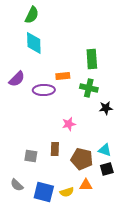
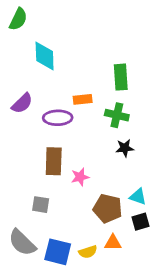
green semicircle: (32, 15) -> (18, 19), moved
black star: (106, 108) -> (125, 148), moved
pink star: (69, 124) -> (80, 177), moved
brown rectangle: (55, 149) -> (54, 161), moved, size x1.5
gray semicircle: (17, 185) -> (22, 243), size x1.6

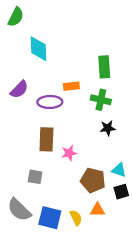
yellow semicircle: (88, 252) -> (76, 218), turned -98

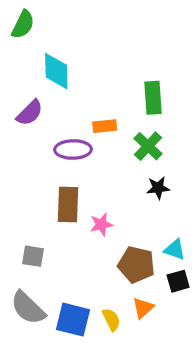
purple semicircle: (19, 90) -> (30, 113), moved
green cross: (101, 100) -> (148, 146), turned 30
gray square: (35, 177) -> (33, 256), moved
orange triangle: (97, 210) -> (143, 308), turned -42

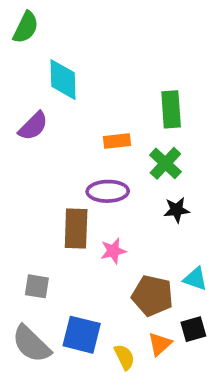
purple ellipse: (73, 149) -> (108, 191), moved
black square: (178, 281) -> (193, 329), moved
blue square: (73, 320) -> (82, 335), moved

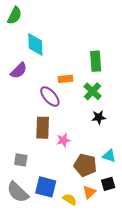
purple ellipse: (108, 191) -> (50, 97), moved, turned 50
yellow semicircle: (124, 357) -> (70, 199), turned -32

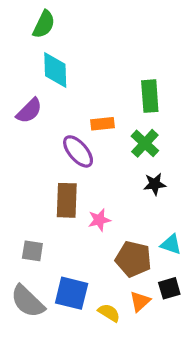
green semicircle: (15, 15) -> (44, 24), moved

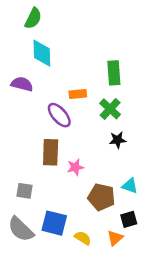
purple semicircle: (29, 111) -> (22, 84), turned -120
orange triangle: (140, 301) -> (115, 238), moved

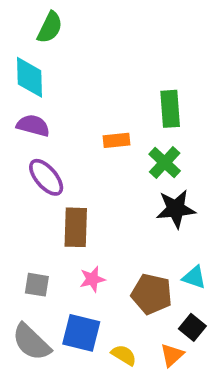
cyan diamond: (42, 53) -> (29, 77), moved
purple ellipse: (59, 115) -> (46, 177), moved
black star: (118, 140) -> (176, 209), size x1.5
pink star: (75, 167) -> (92, 279), moved
black square: (129, 219) -> (192, 327), turned -35

